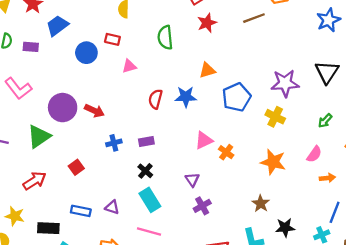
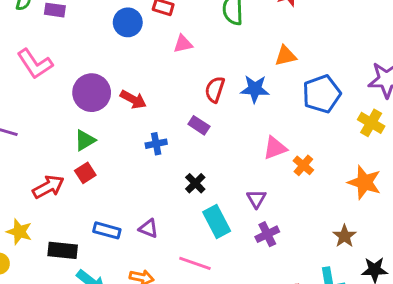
green triangle: (39, 136) -> (85, 140), moved, size x0.7
purple rectangle: (146, 142) -> (199, 125), moved, turned 40
red square: (76, 167) -> (85, 173), moved
cyan rectangle: (150, 200) -> (217, 222), moved

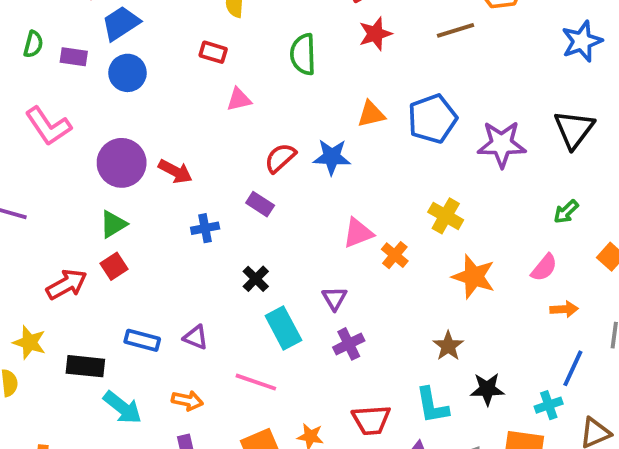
blue circle: (128, 22) -> (128, 73), moved
red semicircle: (215, 89) -> (280, 158), turned 30
blue pentagon: (322, 94) -> (432, 119), moved
yellow cross: (371, 123) -> (446, 216), moved

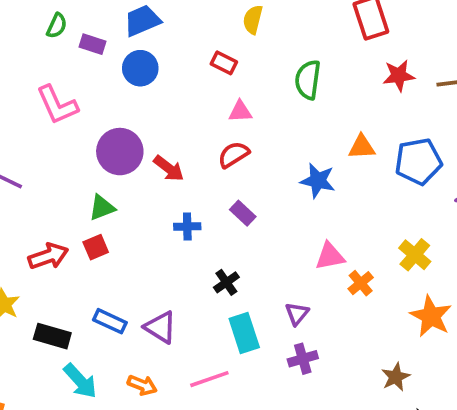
red star: (375, 34) -> (399, 76), moved
red semicircle: (280, 158) -> (234, 155), moved
purple triangle: (196, 337) -> (160, 327), size x1.4
pink line: (256, 382) -> (209, 379), turned -48

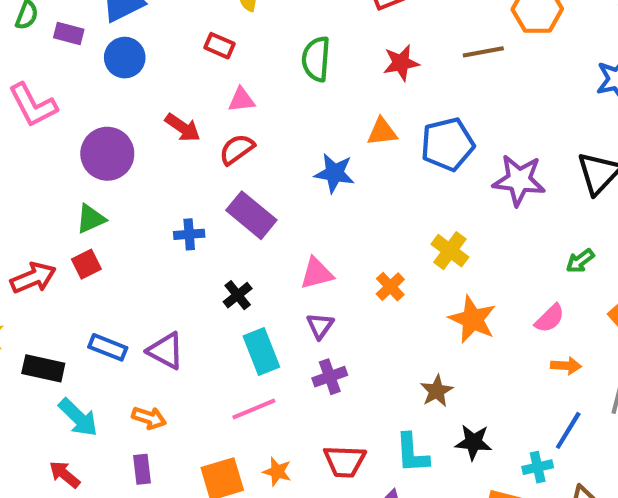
red star: (399, 76) -> (401, 63), moved
red arrow: (169, 168) -> (183, 128), moved
purple rectangle: (243, 213) -> (251, 215), size x1.6
pink triangle: (330, 256) -> (317, 273), moved
pink line: (209, 379) -> (254, 409), moved

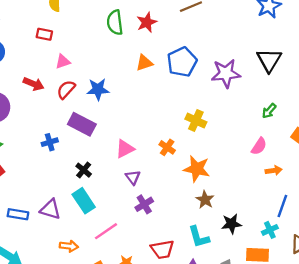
green semicircle: (316, 59) -> (115, 23), moved
blue star: (334, 173) -> (98, 89), moved
orange star: (473, 319) -> (197, 169), moved
cyan rectangle: (261, 351) -> (84, 201), moved
orange arrow: (149, 418) -> (69, 246), moved

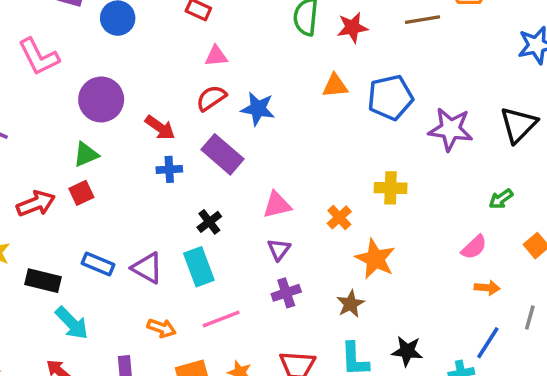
red arrow: (34, 84) -> (160, 128), moved
yellow cross: (196, 121) -> (391, 188), turned -36
brown star: (205, 200) -> (351, 304), moved

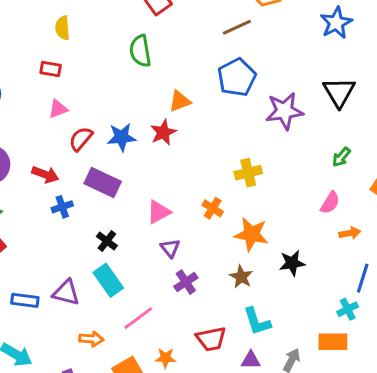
red star: (352, 27) -> (163, 132), moved
pink triangle: (216, 56) -> (58, 109), moved
blue pentagon: (390, 97) -> (237, 77), moved
black star: (407, 351) -> (292, 263), moved

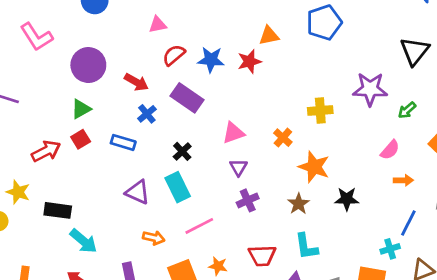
purple star: (284, 111) -> (370, 89), moved
blue cross: (62, 207) -> (147, 114), turned -30
blue rectangle: (25, 300) -> (123, 142), moved

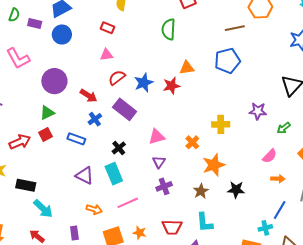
blue star: (211, 60) -> (144, 83), turned -30
purple star: (370, 89) -> (258, 111), size x0.7
orange star: (314, 167) -> (214, 165), turned 30

